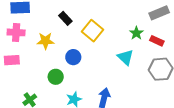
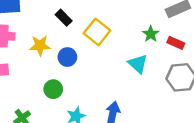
blue circle: (73, 57) -> (67, 57), moved

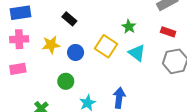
yellow square: (97, 32) -> (106, 46), moved
green star: (151, 34) -> (129, 27), moved

